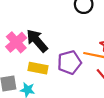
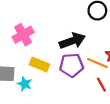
black arrow: (37, 41) -> (72, 41), moved, turned 100

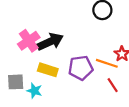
black arrow: (72, 41) -> (50, 42), moved

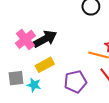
purple pentagon: (81, 68) -> (75, 82), moved
yellow rectangle: (48, 70) -> (45, 65), turned -42

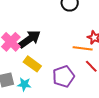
yellow rectangle: (45, 65) -> (32, 64), turned 72

